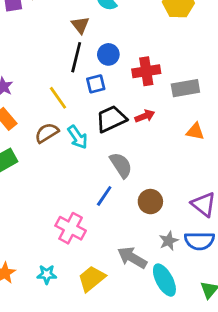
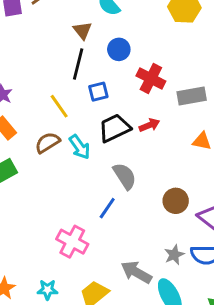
blue circle: (108, 54) -> (119, 49), moved
red cross: (146, 71) -> (151, 79), turned 36
brown circle: (150, 202) -> (176, 201), moved

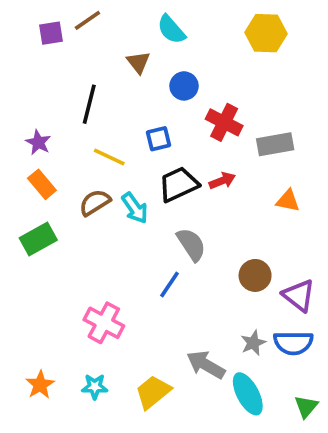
black line: (78, 64) -> (89, 104), moved
yellow line: (59, 106) -> (109, 157), turned -30
pink cross: (72, 242) -> (104, 323), moved

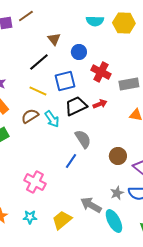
cyan semicircle: (171, 29) -> (95, 21), moved, turned -48
black line: (89, 104) -> (39, 62), moved, turned 35
blue square: (158, 139) -> (65, 81), size x1.5

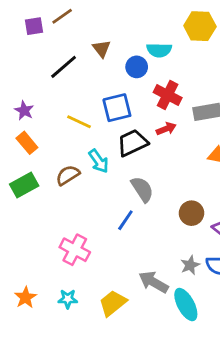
cyan semicircle: (95, 21) -> (159, 50), moved
black line: (39, 62) -> (64, 67), moved
red arrow: (100, 104) -> (166, 129), moved
brown semicircle: (30, 116) -> (68, 175), moved

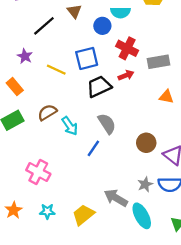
purple star: (24, 110) -> (25, 56), moved
cyan arrow: (99, 161) -> (70, 126), moved
pink cross: (75, 250) -> (38, 172), moved

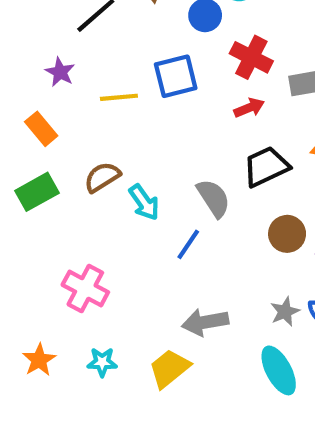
yellow line: (56, 70) -> (119, 97), turned -30
black trapezoid: (99, 87) -> (266, 167), moved
gray arrow: (116, 198) -> (205, 322), moved, turned -40

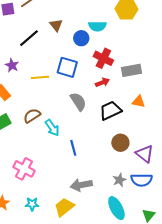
blue square: (176, 76) -> (67, 67), turned 30
gray semicircle: (214, 198) -> (78, 102), moved
blue line: (188, 244) -> (73, 148), turned -49

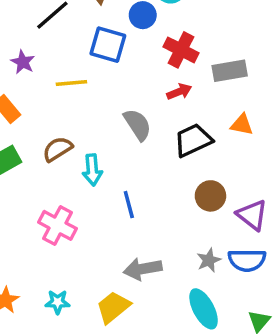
blue square: (67, 67) -> (108, 45), moved
cyan arrow: (52, 128) -> (92, 170), turned 30
pink cross: (24, 169) -> (58, 225), moved

